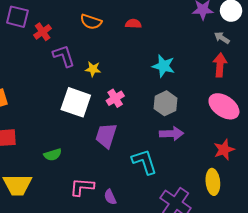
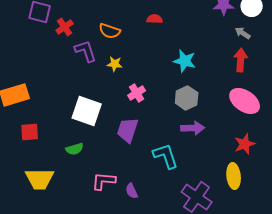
orange semicircle: (91, 22) -> (110, 31), moved
white square: (76, 102) -> (87, 111), moved

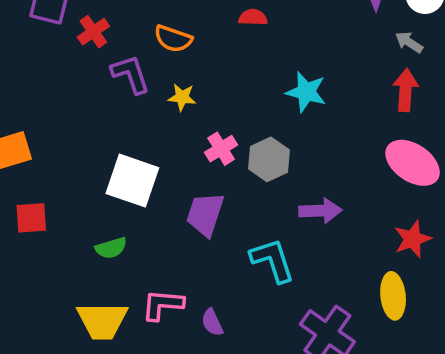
gray hexagon: (187, 98) -> (269, 159), moved
yellow trapezoid: (40, 179) -> (102, 321), moved

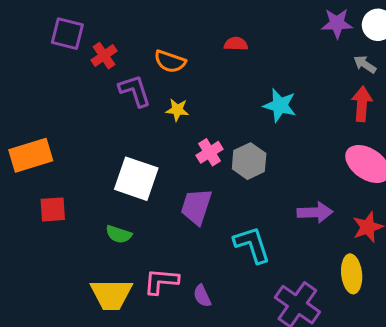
purple arrow: (320, 211) -> (315, 212), moved
green semicircle: (111, 248) -> (119, 234), turned 35

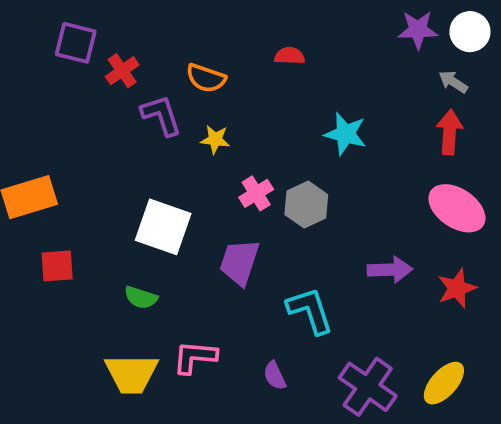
yellow ellipse: (352, 274) -> (444, 383), moved, turned 48
purple semicircle: (202, 296) -> (275, 376), moved

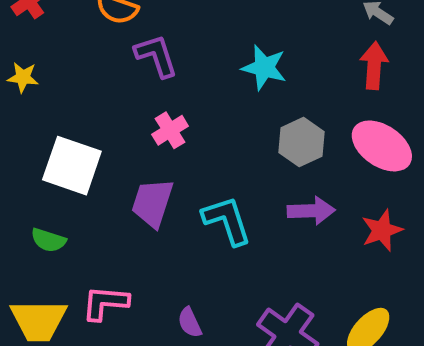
purple L-shape: (161, 115) -> (156, 56), moved
yellow star: (215, 139) -> (23, 77), moved
gray hexagon: (306, 205) -> (301, 142), moved
cyan L-shape: (310, 311) -> (227, 221), moved

